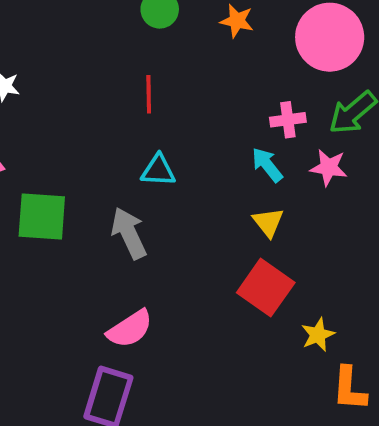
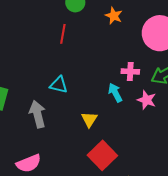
red line: (149, 94) -> (63, 34), moved
yellow triangle: (268, 222) -> (89, 119), moved

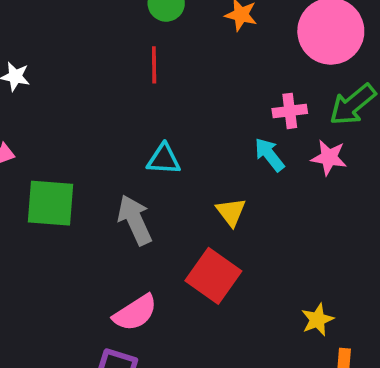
red square: (102, 155) -> (213, 276), moved

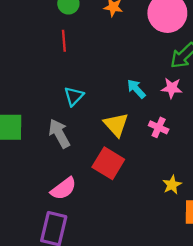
pink cross: (290, 111) -> (159, 127), moved, turned 36
cyan triangle: (164, 159) -> (74, 96), turned -45
yellow triangle: (231, 212) -> (116, 125), size x1.4

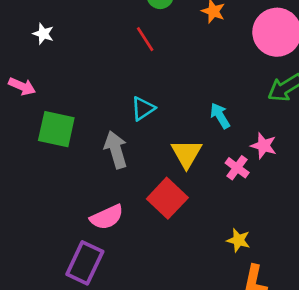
red line: (64, 41) -> (145, 39), turned -40
pink star: (172, 88) -> (264, 146), moved
yellow star: (172, 185) -> (238, 240), turned 30

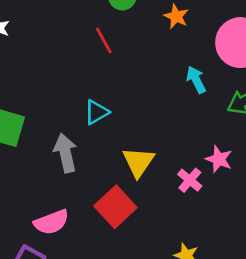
cyan arrow: (220, 116) -> (196, 80), moved

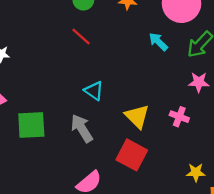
cyan triangle: (96, 112) -> (94, 91), turned -36
pink star: (219, 159) -> (199, 82), moved

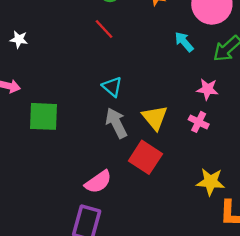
pink star: (199, 82) -> (207, 89), moved
gray arrow: (82, 128) -> (116, 123), moved
yellow star: (196, 172) -> (210, 182), size x1.4

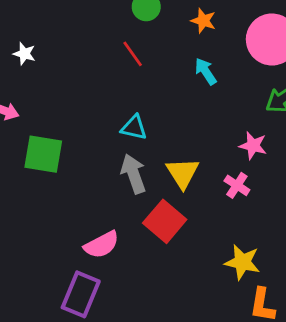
cyan arrow: (184, 42) -> (206, 71), moved
cyan triangle: (112, 87) -> (134, 128), turned -35

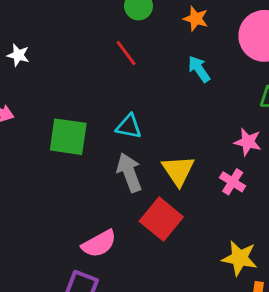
green square: (43, 154) -> (68, 137), moved

